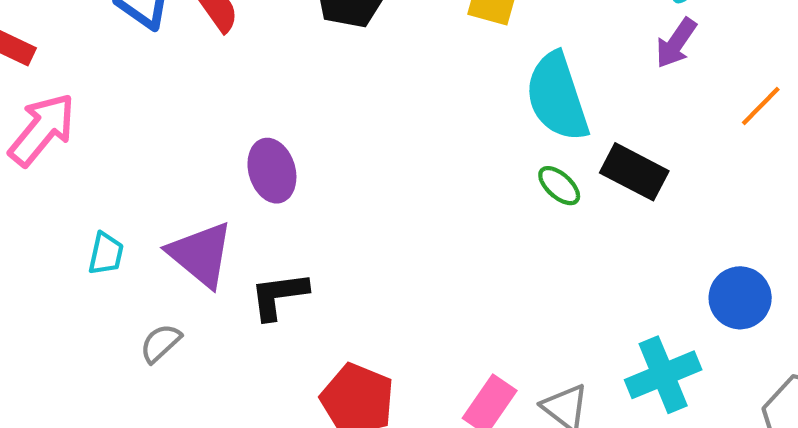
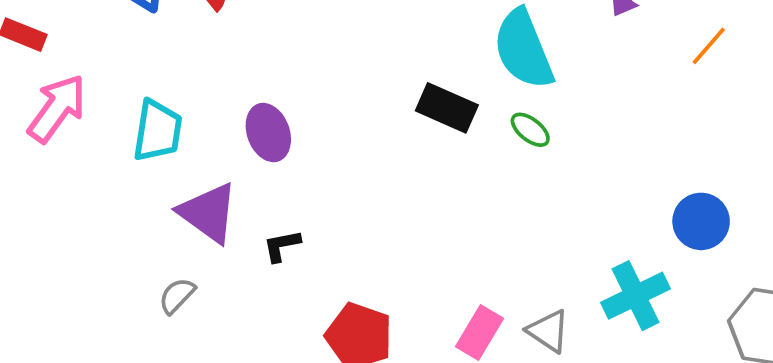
black rectangle: (634, 172) -> (447, 108), moved
cyan trapezoid: (106, 254) -> (158, 131), moved, size x1.6
black L-shape: (279, 296) -> (282, 246), size x0.7

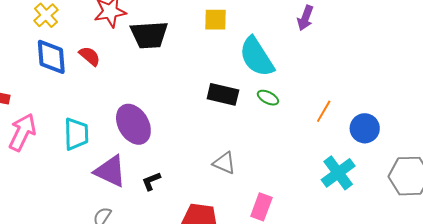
orange line: (709, 46) -> (324, 111), moved
purple ellipse: (268, 133) -> (133, 124), size x1.4
gray triangle: (548, 331) -> (224, 163), moved

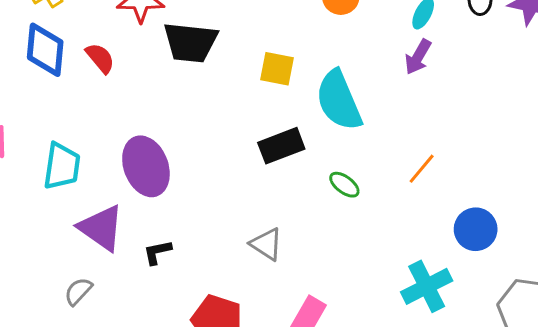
yellow square: (216, 20) -> (277, 69), moved
black rectangle: (223, 94) -> (281, 146), turned -44
green ellipse: (268, 98) -> (344, 185), moved
orange line: (324, 111) -> (422, 169), moved

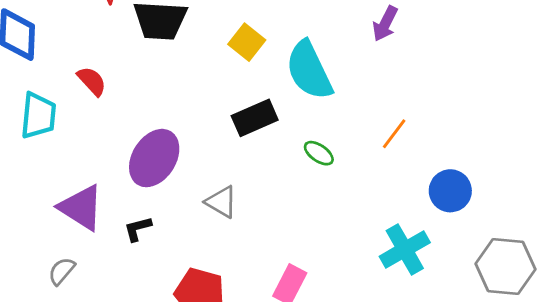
red semicircle: (100, 58) -> (92, 81), moved
yellow square: (277, 69) -> (247, 42), turned 30
cyan trapezoid: (62, 166) -> (38, 116), moved
purple ellipse: (146, 166) -> (154, 158), moved, turned 56
gray triangle: (266, 244) -> (221, 202), moved

